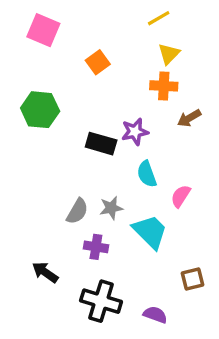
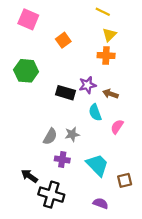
yellow line: (159, 18) -> (103, 12), turned 56
brown arrow: (189, 118) -> (110, 94), moved, turned 48
cyan trapezoid: (150, 232) -> (97, 165), moved
black cross: (101, 301) -> (51, 195), moved

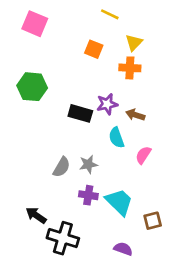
yellow line: (103, 12) -> (110, 14), moved
orange square: (63, 40) -> (94, 49), moved, turned -32
purple cross: (62, 160) -> (88, 195), moved

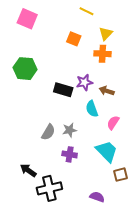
cyan trapezoid: (119, 202) -> (107, 151), moved
black cross: (63, 238) -> (49, 188), turned -30

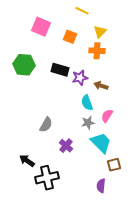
pink square: (27, 19) -> (41, 27), moved
black rectangle: (63, 90) -> (60, 70), moved
gray star: (70, 130) -> (88, 123), moved
purple cross: (70, 154) -> (66, 146), turned 32
purple semicircle: (97, 197) -> (101, 186), moved, turned -104

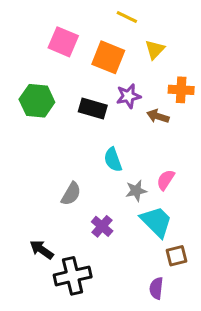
orange square: (70, 37) -> (108, 57), size x1.5
orange cross: (97, 51) -> (181, 90), moved
purple star: (80, 78) -> (128, 96), moved
brown arrow: (101, 86) -> (158, 116), moved
cyan semicircle: (87, 103) -> (113, 160), moved

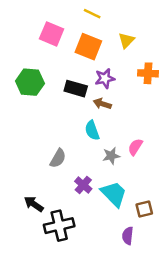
yellow line: (127, 17) -> (92, 14), moved
brown arrow: (158, 116) -> (102, 104), moved
cyan trapezoid: (156, 222) -> (114, 194), moved

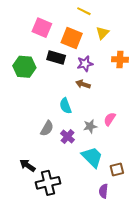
yellow line: (92, 14) -> (84, 11), moved
black rectangle: (76, 89) -> (56, 57), moved
cyan semicircle: (92, 130) -> (65, 106), moved
purple cross: (83, 185) -> (68, 137), moved

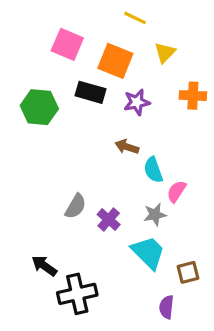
brown arrow: (83, 84) -> (127, 147), moved
cyan semicircle: (65, 106) -> (153, 170), moved
gray star: (90, 126) -> (155, 215), moved

